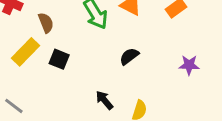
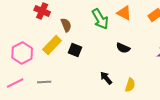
black semicircle: (129, 56) -> (123, 48), turned -120
gray line: (14, 106) -> (44, 82), turned -40

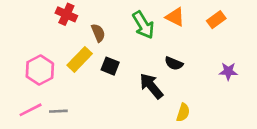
black arrow: (106, 78) -> (151, 86), moved, size x1.5
gray line: (44, 82) -> (58, 111), moved

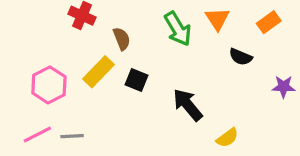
orange triangle: (175, 17) -> (217, 19), turned 30
black semicircle: (174, 63) -> (241, 57), moved
yellow semicircle: (183, 112) -> (227, 138), turned 36

